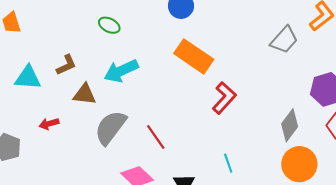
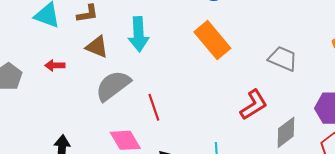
gray trapezoid: (284, 40) -> (283, 59), moved, turned -124
cyan arrow: (121, 71) -> (139, 34), turned -84
red L-shape: (224, 98) -> (254, 105), moved

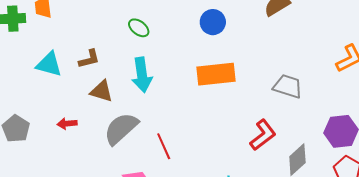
orange rectangle: (212, 40) -> (216, 74), turned -51
red arrow: (55, 65) -> (67, 124), moved

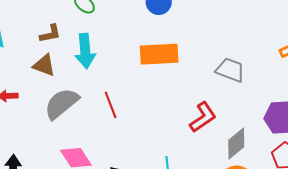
brown L-shape: (89, 59) -> (50, 34), moved
red line: (164, 146) -> (111, 105), moved

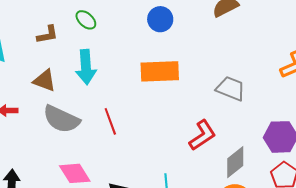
brown L-shape: (50, 34) -> (48, 35), moved
gray semicircle: (62, 104) -> (61, 119), turned -117

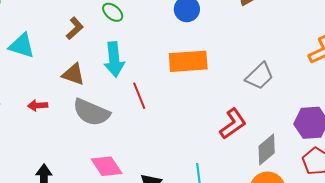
brown L-shape: (48, 35) -> (75, 28), turned -30
gray trapezoid: (231, 88) -> (259, 76), turned 116
red line: (110, 121) -> (139, 96), moved

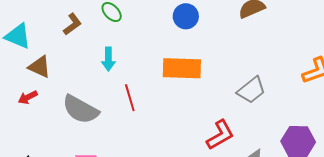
cyan arrow: (114, 59) -> (108, 59), size x0.7
brown triangle: (73, 74) -> (39, 67), moved
red arrow: (38, 105) -> (28, 97), turned -30

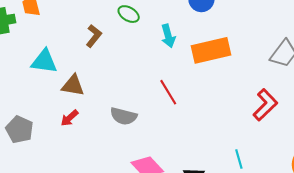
cyan arrow: (108, 59) -> (168, 36), moved
gray semicircle: (80, 109) -> (124, 116), size x0.7

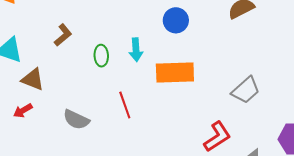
green ellipse: (129, 14) -> (101, 56), moved, turned 45

